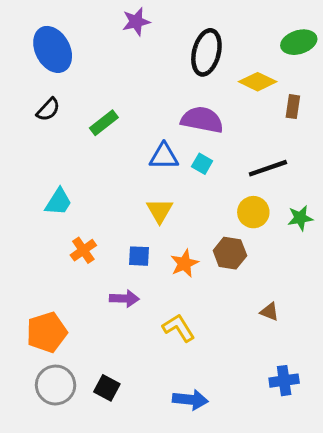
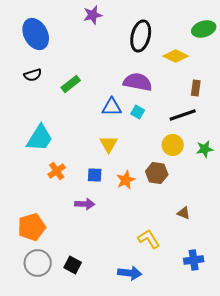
brown rectangle: (293, 107) -> (196, 88), moved
black semicircle: (48, 110) -> (33, 75), turned 30
cyan trapezoid: (58, 202) -> (40, 138), size x1.4
yellow L-shape: (179, 328) -> (149, 239), moved

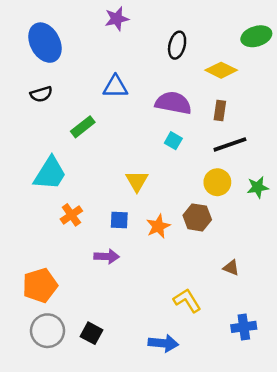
black ellipse: (141, 36) -> (177, 45), size x0.7
green rectangle: (71, 84) -> (83, 127), moved
brown rectangle: (196, 88) -> (220, 111), moved
blue triangle: (112, 107) -> (115, 87), moved

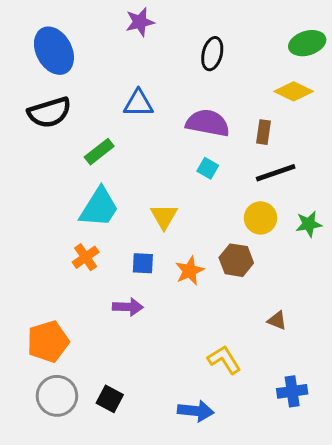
yellow diamond: (221, 70) -> (294, 91), moved
black semicircle: (41, 94) -> (49, 112), size x1.6
cyan trapezoid: (50, 173) -> (99, 207), moved

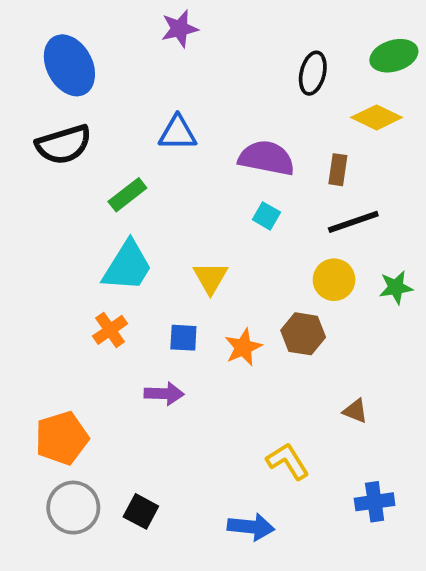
black ellipse: (212, 54) -> (313, 73), moved

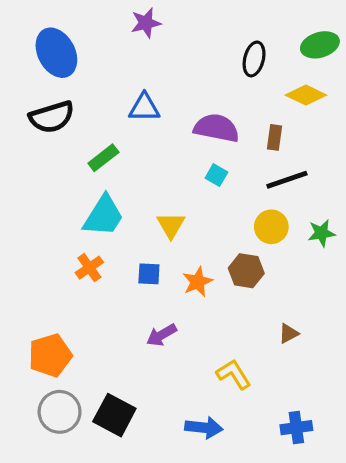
purple arrow: (164, 394) -> (162, 335), moved, turned 148
brown triangle: (355, 411) -> (289, 333), turned -50
blue cross: (375, 502) -> (296, 428), moved
black square: (141, 511) -> (114, 415), size x1.5

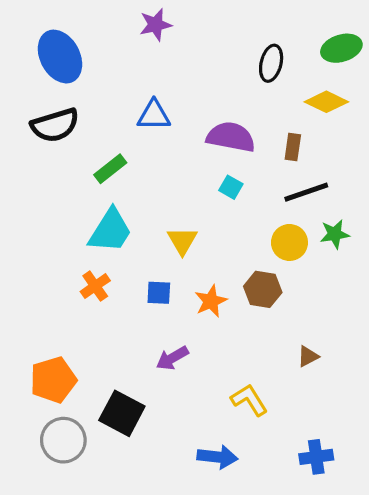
green star: (321, 233) -> (335, 234), moved
black square: (114, 415) -> (122, 413), moved

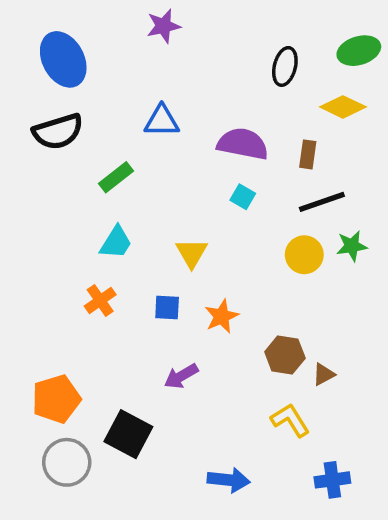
cyan trapezoid: (110, 231) -> (116, 242), size x0.7
brown hexagon: (263, 289) -> (285, 355), moved
yellow L-shape: (249, 400) -> (290, 420), moved

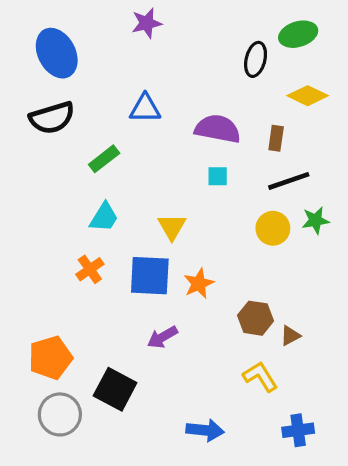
green ellipse: (359, 51) -> (298, 34), moved
cyan square: (243, 197) -> (218, 176), turned -30
blue square: (167, 308) -> (150, 276), size x1.8

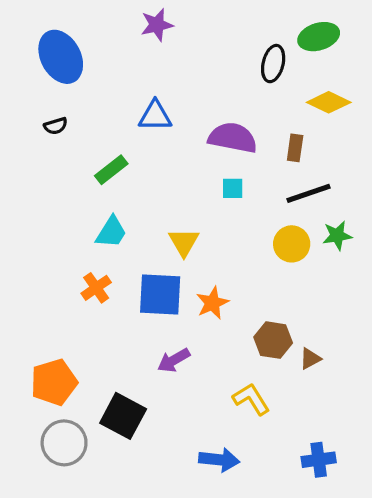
black semicircle: (52, 118) -> (56, 126), size x0.5
yellow L-shape: (260, 377) -> (251, 399), moved

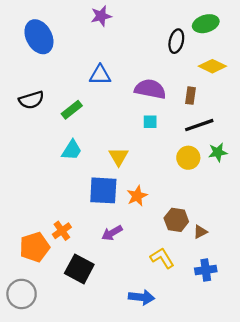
black semicircle: (56, 126) -> (31, 100), moved, size x1.6
orange cross: (96, 288) -> (62, 231), moved
gray circle: (64, 443) -> (22, 294), moved
blue cross: (319, 460) -> (206, 270), moved

